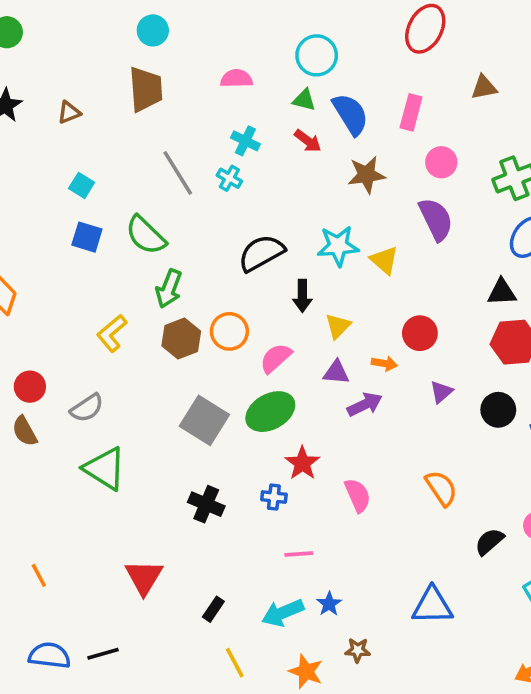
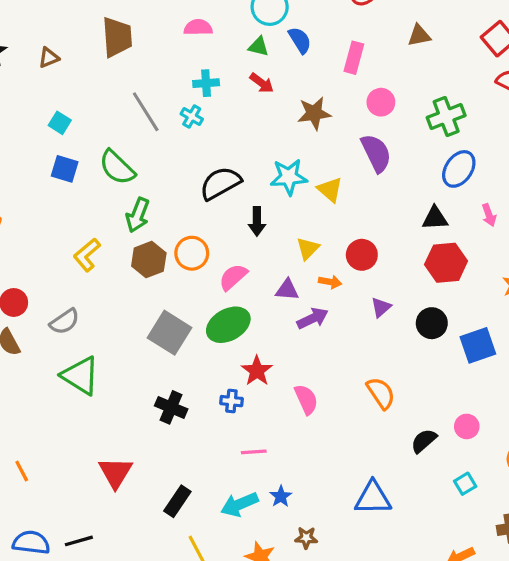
blue semicircle: (350, 114) -> (300, 40), moved, size x0.7
cyan cross: (245, 141) -> (206, 83), turned -30
yellow triangle: (338, 326) -> (308, 248), moved
black rectangle: (213, 609) -> (177, 501), size x1.4

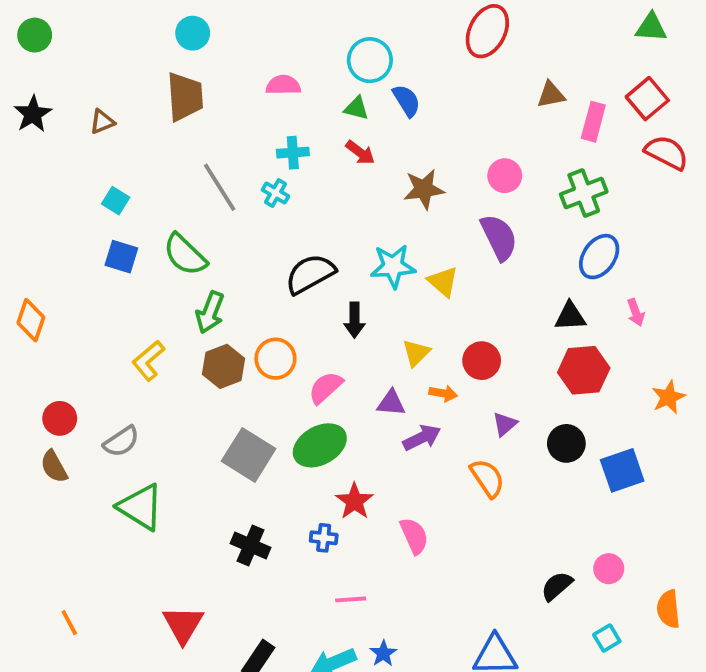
pink rectangle: (354, 58) -> (593, 122), moved
orange semicircle: (381, 393) -> (487, 478), moved

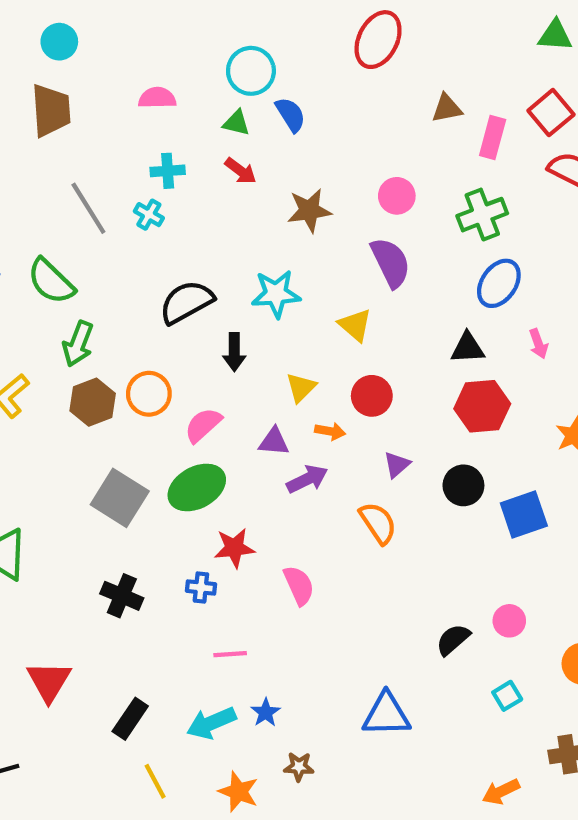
yellow triangle: (443, 282) -> (355, 325), moved
red star: (354, 501) -> (234, 548), turned 30

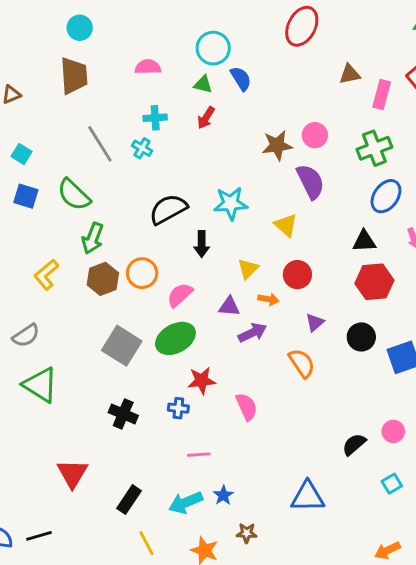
red arrow: (241, 171) -> (206, 118), turned 85
brown star: (309, 210) -> (277, 145), moved

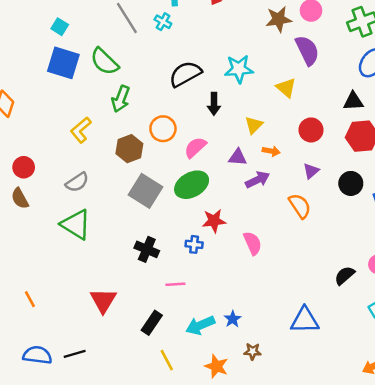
blue square: (26, 196) -> (63, 63), size x1.5
red circle: (297, 275) -> (311, 130), moved
brown hexagon: (103, 279) -> (129, 149), moved
gray semicircle: (26, 336) -> (77, 182), moved
pink line: (199, 455) -> (175, 284), moved

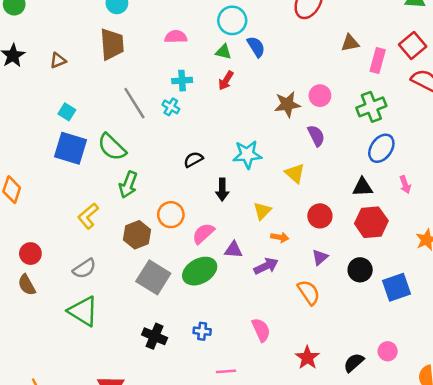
purple semicircle: (307, 50) -> (316, 136), size x0.7
black semicircle: (185, 74) -> (193, 160), size x0.6
purple triangle: (238, 157) -> (233, 250), moved
red star: (214, 221) -> (307, 358), moved, turned -30
pink line: (175, 284) -> (226, 371), moved

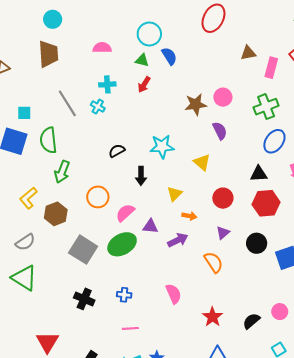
cyan square: (67, 112) -> (24, 113), moved, turned -32
green semicircle: (112, 147) -> (48, 140), turned 40
brown hexagon: (137, 235) -> (56, 214), moved
pink line: (226, 371) -> (130, 328), moved

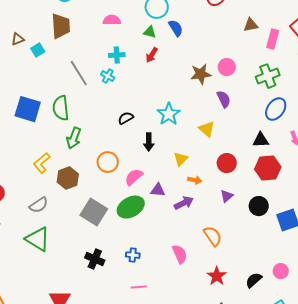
cyan square: (24, 113) -> (38, 50), moved, turned -32
cyan star: (162, 147) -> (169, 114), turned -30
orange semicircle: (213, 262) -> (213, 236), moved

